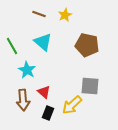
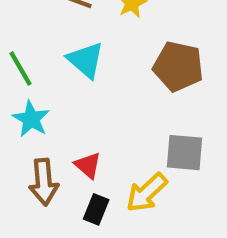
cyan star: (27, 70) -> (31, 119), moved

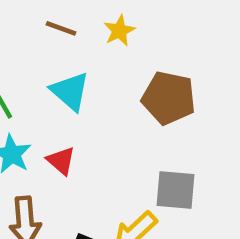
red triangle: (88, 165) -> (61, 161), moved

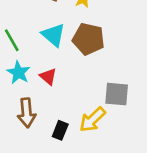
brown pentagon: (169, 98) -> (88, 39), moved

